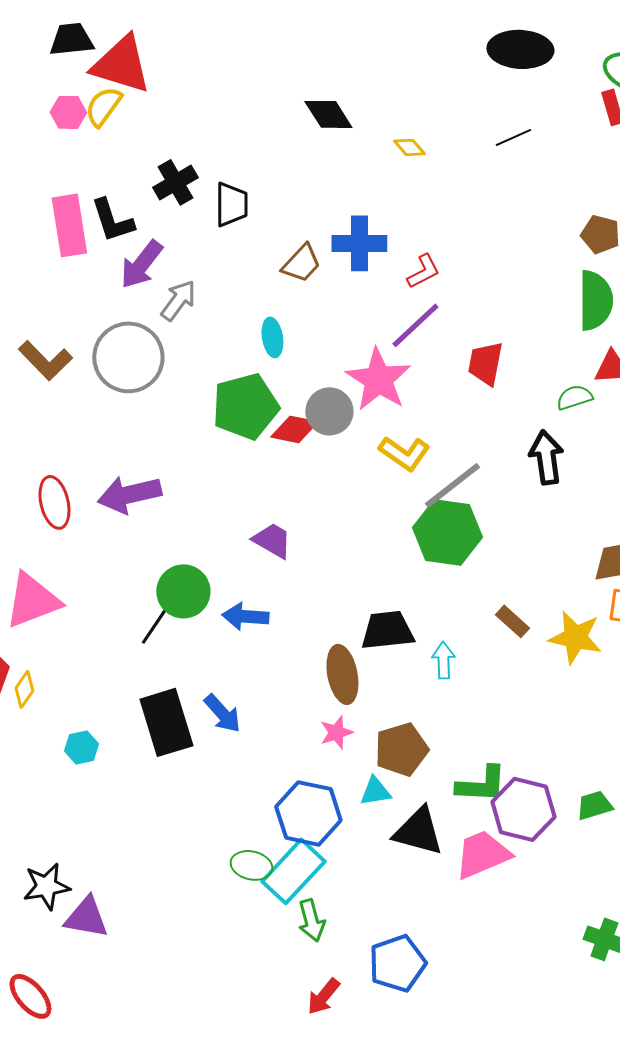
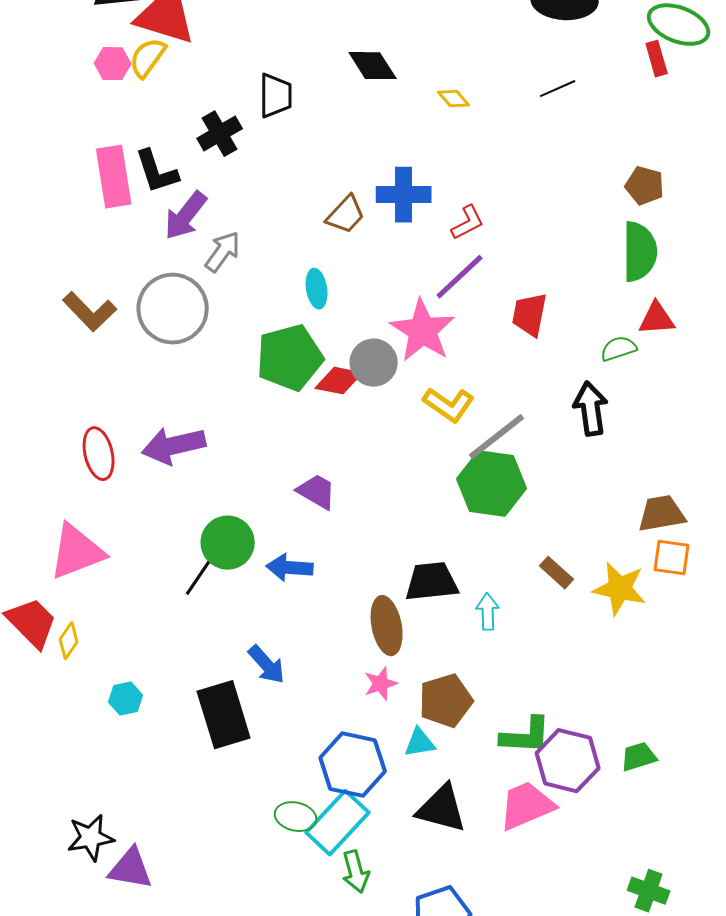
black trapezoid: (231, 204) -> (276, 96), moved
black rectangle: (166, 722) -> (224, 715), moved
black triangle: (418, 831) -> (442, 809), moved

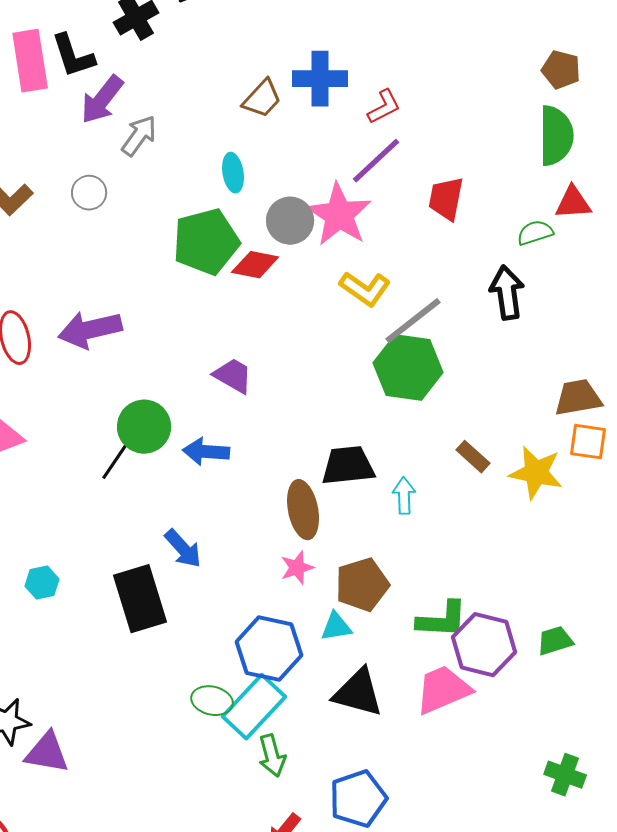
gray circle: (173, 309) -> (89, 193), size x0.5
gray circle: (374, 363) -> (290, 221), moved

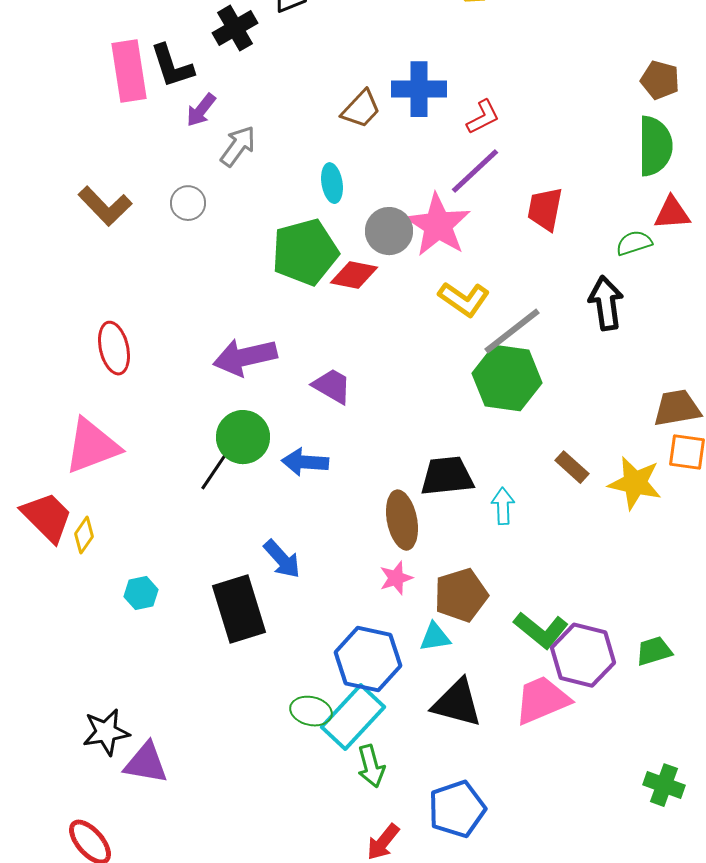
purple arrow: (102, 100) -> (201, 110), size x0.7
purple arrow: (90, 330) -> (245, 357), moved
green L-shape: (442, 620) -> (541, 630), turned 36

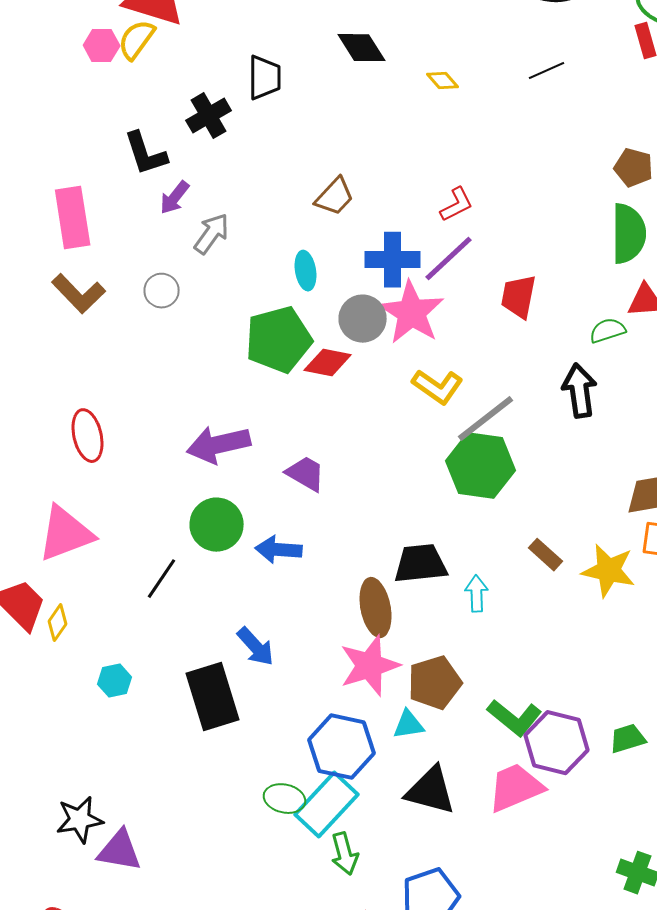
pink rectangle: (129, 71) -> (73, 218), moved
blue cross: (419, 89) -> (393, 260), moved
black line: (215, 470) -> (162, 579), moved
pink star: (396, 578) -> (370, 666), size x1.8

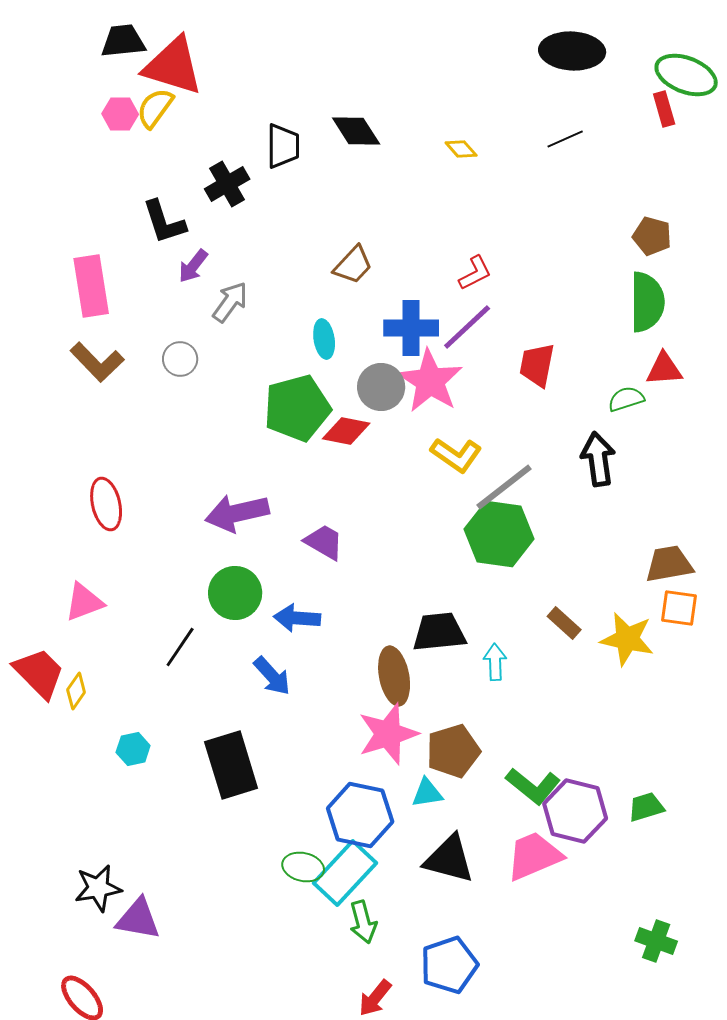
black diamond: (362, 48) -> (356, 131), moved
pink triangle: (66, 534) -> (84, 602), size x0.7
blue arrow: (256, 647) -> (272, 676), moved

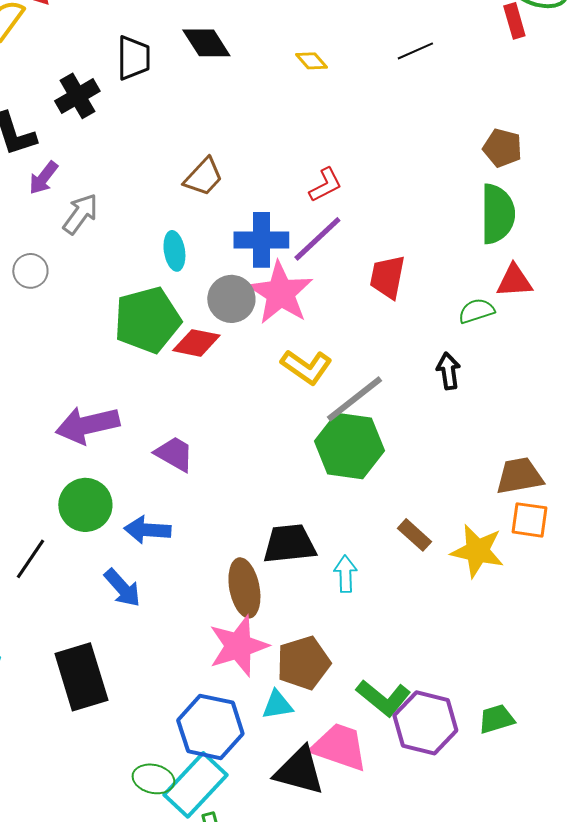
black arrow: (598, 459) -> (448, 371), size x0.7
pink trapezoid: (534, 856) -> (339, 747), moved, turned 42

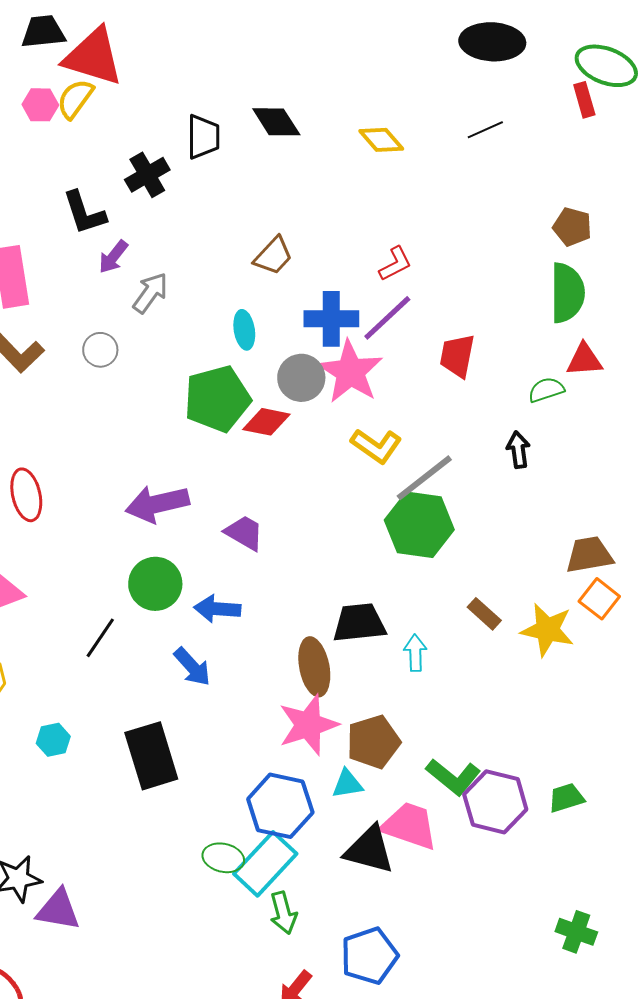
yellow diamond: (311, 61) -> (381, 140), size x1.4
orange square: (529, 520) -> (599, 599), turned 30

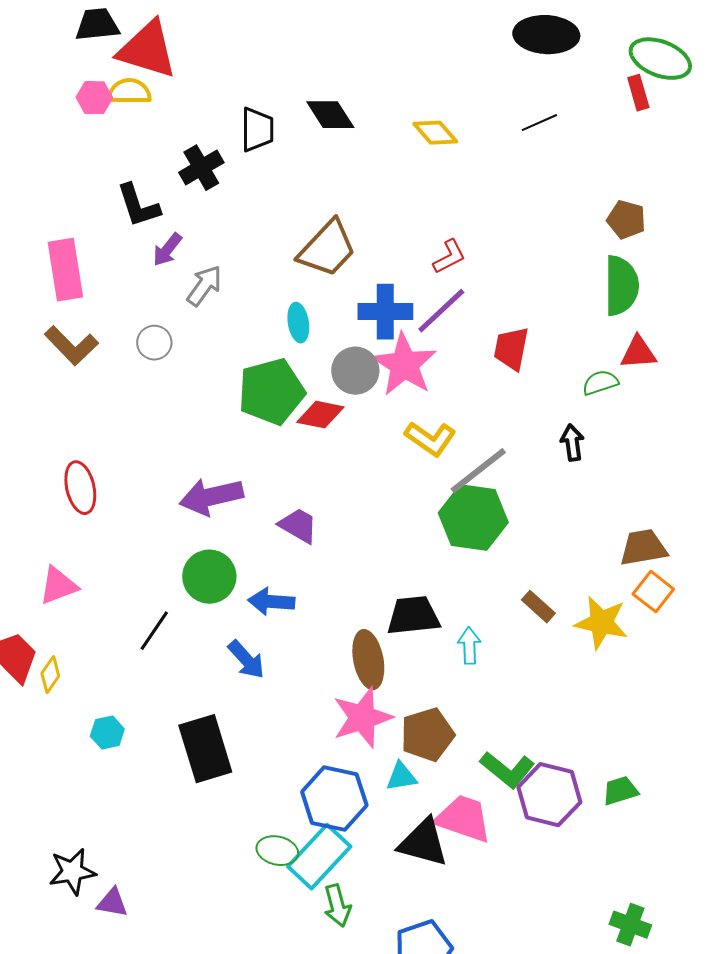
yellow semicircle: (75, 99) -> (129, 92), turned 54
brown trapezoid: (273, 256) -> (327, 249), size x1.5
purple triangle: (58, 910) -> (112, 903), size x0.7

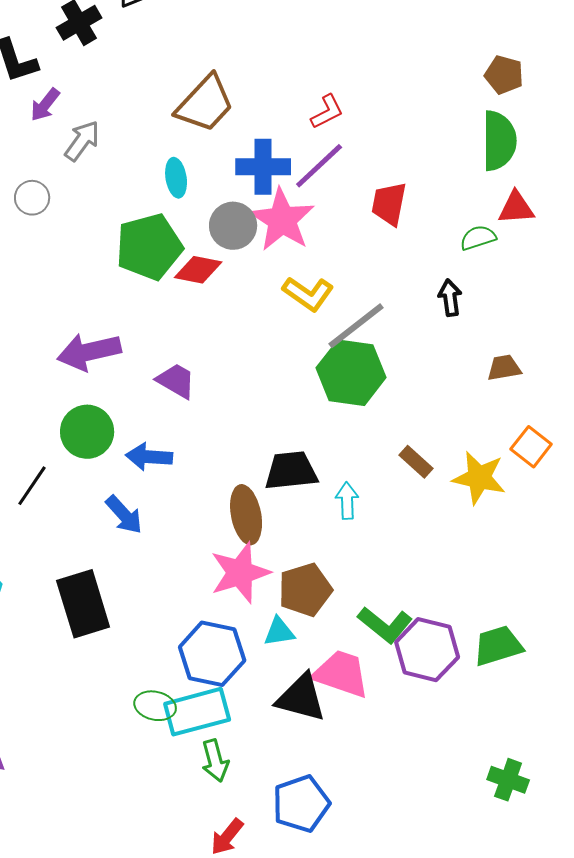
brown trapezoid: (643, 548) -> (504, 368), moved, size x0.7
green trapezoid: (620, 791) -> (498, 646), size x1.4
cyan rectangle: (319, 857) -> (197, 712), turned 32

